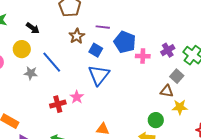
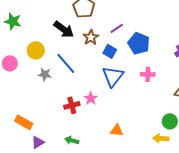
purple line: (103, 27) -> (117, 28), turned -40
black arrow: (33, 28) -> (64, 29), moved, size x1.5
pink cross: (143, 56) -> (148, 74), moved

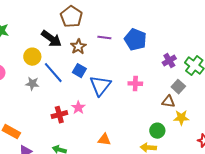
purple line: (117, 28) -> (104, 38), turned 40
blue pentagon: (139, 43) -> (135, 40), moved
yellow circle: (36, 50) -> (32, 57), moved
blue square: (110, 51) -> (79, 71), moved

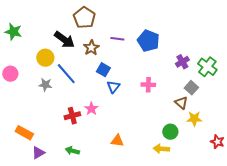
blue square: (79, 71) -> (103, 70), moved
blue triangle: (100, 86) -> (113, 87), size x0.6
brown triangle: (168, 102) -> (181, 103), turned 32

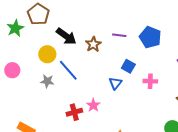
brown pentagon: (84, 18) -> (38, 14), moved
green star: (13, 32) -> (15, 28), turned 30
blue square: (103, 70) -> (128, 66), moved

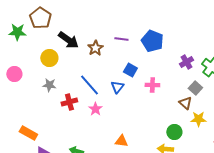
green star: (15, 28) -> (17, 32), turned 30
blue line: (68, 70) -> (89, 85), moved
red cross: (74, 112) -> (69, 102), moved

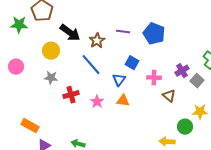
purple cross: (186, 62) -> (182, 71), moved
blue line: (89, 85) -> (91, 65), moved
brown triangle: (185, 103) -> (169, 96), moved
green circle: (174, 132) -> (185, 127), moved
orange triangle: (121, 141) -> (123, 101), moved

